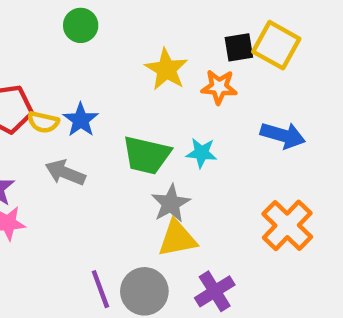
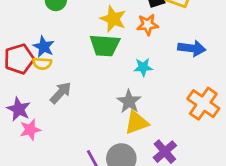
blue star: (81, 120) -> (44, 47), moved
green trapezoid: (147, 155) -> (105, 45), moved
gray arrow: (65, 173) -> (61, 93), turned 120

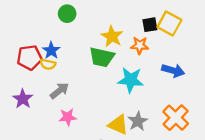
cyan star: (143, 67) -> (131, 80), size x1.6
gray star: (129, 101) -> (138, 121), moved
yellow triangle: (137, 123) -> (118, 125), turned 35
pink star: (30, 130) -> (68, 117), moved

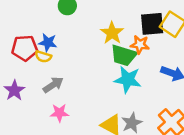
black square: (150, 25) -> (152, 24), size x1.5
blue star: (51, 50) -> (48, 43), turned -30
green trapezoid: (102, 57) -> (124, 55), moved

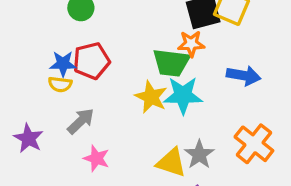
yellow star: (112, 33) -> (151, 97), moved
red pentagon: (25, 48) -> (91, 61), moved
pink star: (59, 113) -> (96, 158), turned 30

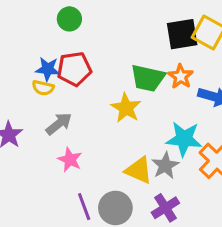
orange star: (191, 44) -> (181, 76), moved, turned 30
cyan star: (183, 95) -> (184, 139), moved

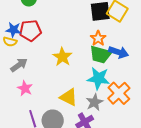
green trapezoid: (148, 78) -> (100, 54), moved
gray star: (165, 166) -> (94, 102), moved

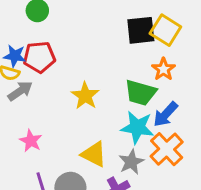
orange star: (98, 38) -> (163, 69), moved
blue arrow: (119, 52) -> (166, 114), moved, turned 114
gray arrow: (19, 65) -> (20, 91), moved

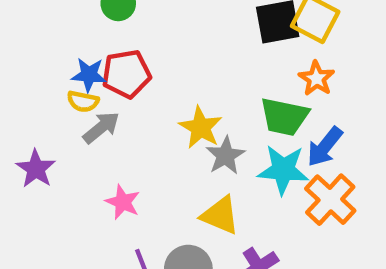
gray star: (131, 162) -> (226, 156), moved

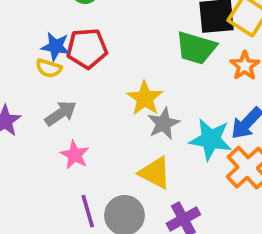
green trapezoid: (284, 117) -> (196, 48), moved
gray arrow: (101, 128) -> (61, 113), moved

